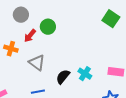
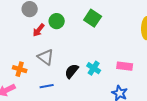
green square: (111, 19) -> (93, 18), moved
orange cross: (11, 49) -> (20, 69), moved

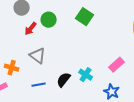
pink rectangle: (125, 66) -> (117, 65), turned -49
cyan cross: (94, 68) -> (86, 75), moved
black semicircle: (72, 71) -> (64, 80), moved

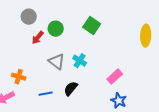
gray triangle: (38, 56) -> (57, 62), moved
pink rectangle: (117, 65) -> (115, 77), moved
cyan cross: (86, 75) -> (80, 61), moved

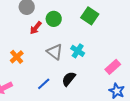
orange cross: (19, 77) -> (17, 57), moved, turned 32
blue line: (46, 94) -> (44, 84), turned -32

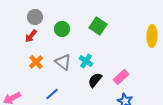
red arrow: (36, 28) -> (31, 36), moved
orange cross: (17, 57) -> (36, 62), moved
black semicircle: (69, 79) -> (95, 80), moved

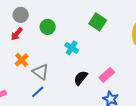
green square: (98, 26) -> (98, 22), moved
cyan cross: (86, 61) -> (72, 48), moved
gray triangle: (63, 62) -> (41, 72), moved

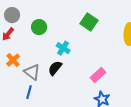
black semicircle: (81, 78) -> (55, 68), moved
blue line: (38, 92) -> (29, 92), turned -32

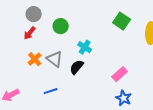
green square: (89, 22) -> (122, 21), moved
gray triangle: (32, 72) -> (55, 59), moved
blue line: (29, 92) -> (51, 91), turned 56

